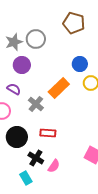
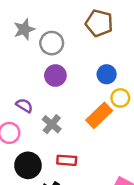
gray star: (14, 42) -> (24, 29), moved
purple circle: (22, 65) -> (55, 76), moved
orange rectangle: (59, 88) -> (99, 115), moved

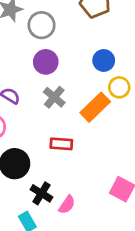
gray cross: (52, 124) -> (54, 97), moved
red rectangle: (67, 160) -> (61, 144), moved

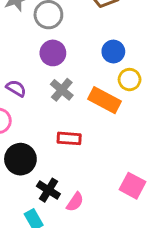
orange rectangle: (95, 107) -> (104, 100), turned 72

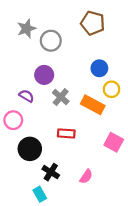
purple circle: (53, 53) -> (44, 75), moved
pink square: (132, 186) -> (114, 142), moved
pink semicircle: (75, 202) -> (86, 176), moved

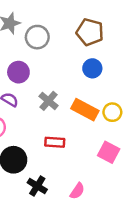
brown pentagon: (93, 23) -> (90, 32), moved
purple circle: (44, 75) -> (18, 72), moved
yellow circle: (112, 89) -> (112, 112), moved

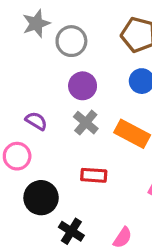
purple circle: (18, 72) -> (83, 86), moved

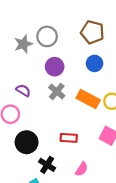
gray star: (36, 24) -> (23, 44), moved
red rectangle: (94, 175) -> (69, 138), moved

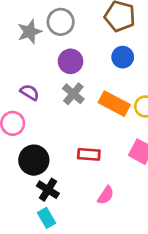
black cross: (47, 165) -> (48, 190), moved

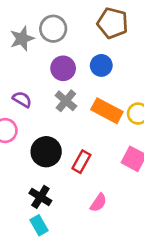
blue circle: (123, 57) -> (101, 65), moved
red rectangle: (89, 154) -> (81, 162), turned -65
black circle: (34, 160) -> (46, 152), moved

